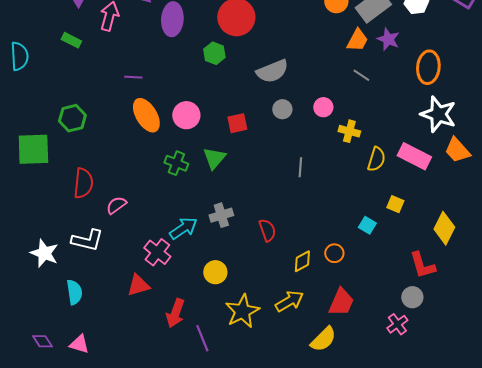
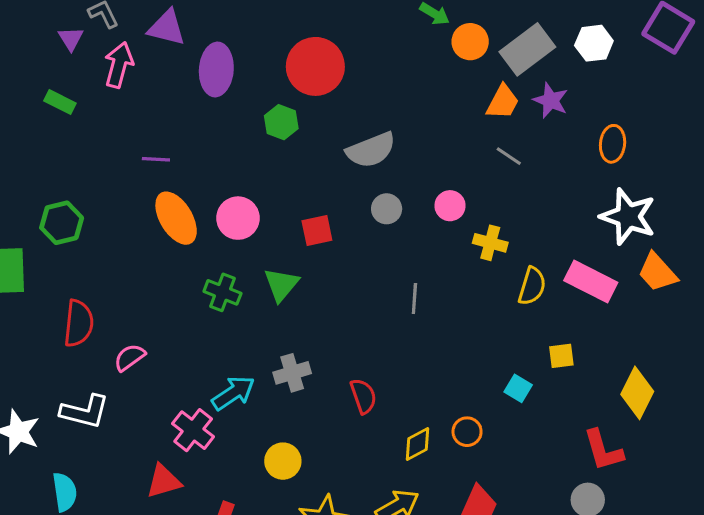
orange ellipse: (428, 67) -> (613, 144), size x0.7
yellow square: (395, 204) -> (561, 356), turned -30

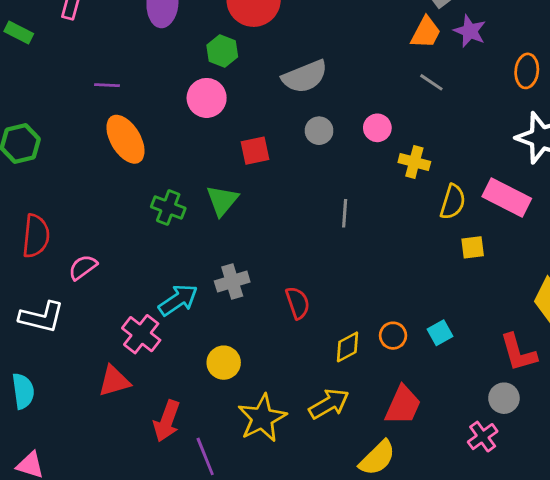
pink circle: (238, 218) -> (207, 98), moved
yellow square: (561, 356) -> (473, 247), moved
cyan square: (518, 388) -> (440, 333), moved, turned 30

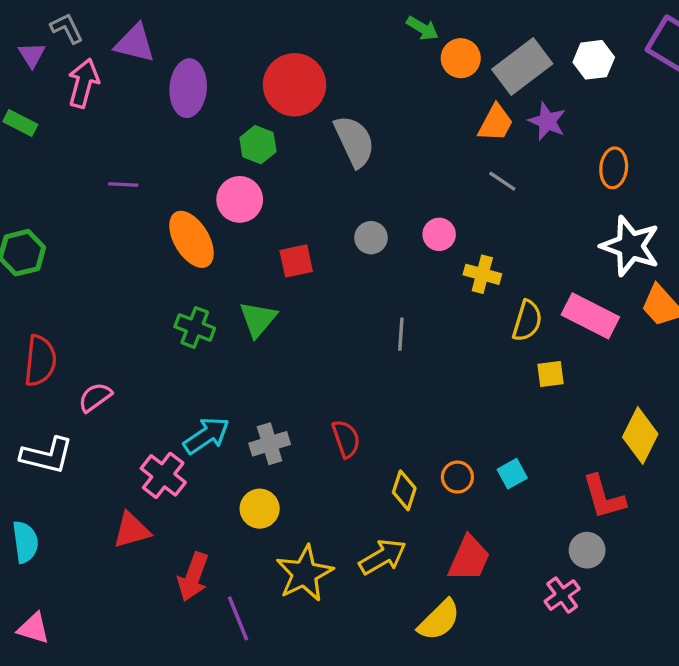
gray semicircle: (305, 77) -> (354, 141), moved, turned -93
orange ellipse: (126, 139) -> (191, 239), moved
gray cross: (232, 281) -> (270, 444), moved
yellow diamond: (347, 347) -> (404, 490), turned -44

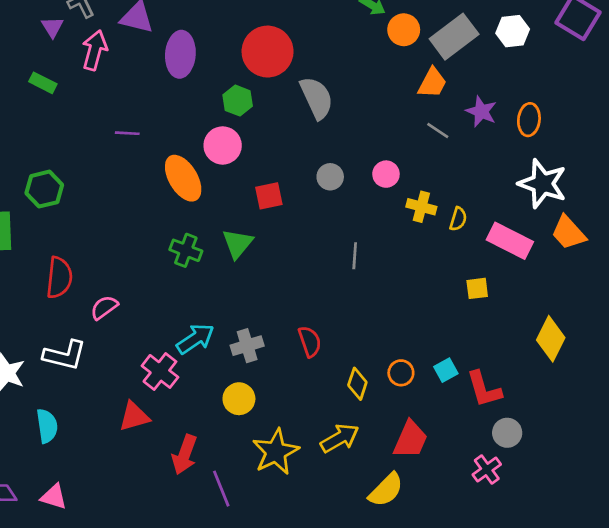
purple star: (547, 121) -> (481, 111), moved
yellow semicircle: (527, 321) -> (458, 219), moved, size x0.7
red L-shape: (604, 497) -> (484, 389), moved

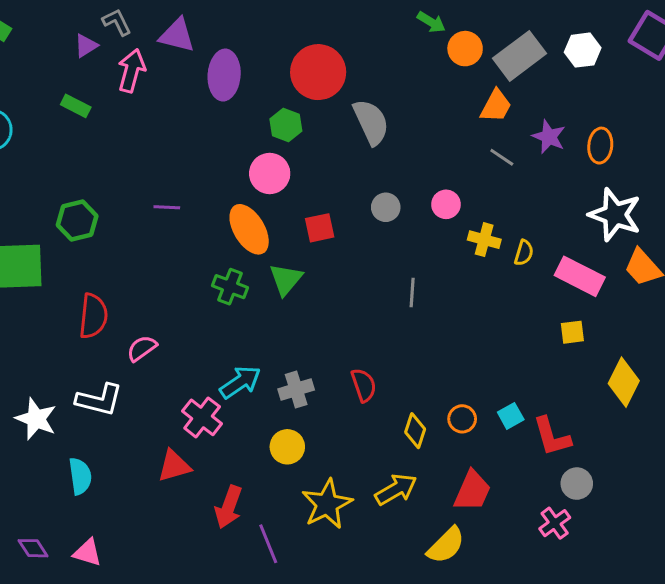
purple triangle: (52, 27) -> (86, 46), turned 30
purple line: (127, 133) -> (167, 207), moved
orange ellipse: (183, 178) -> (249, 229), moved
yellow square: (477, 288) -> (572, 332), moved

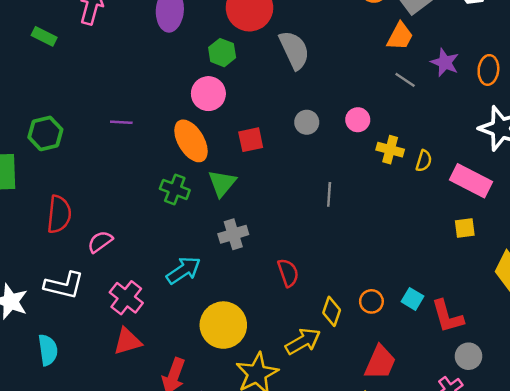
gray cross: (296, 389) -> (233, 234), moved
cyan square: (511, 416) -> (413, 299), turned -30
pink cross: (202, 417) -> (126, 298), moved
yellow circle: (287, 447) -> (223, 325), size x1.6
yellow arrow: (396, 489) -> (303, 341), moved

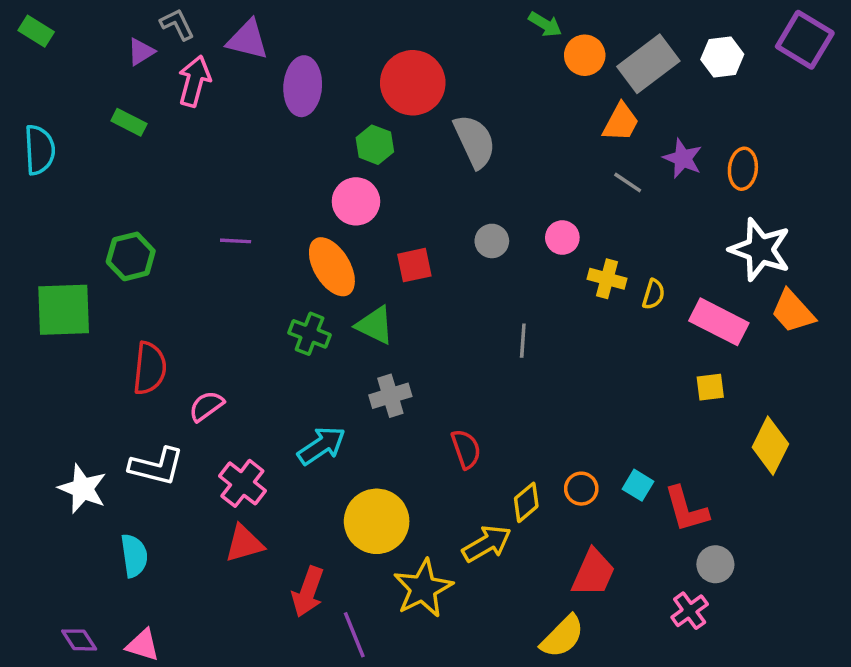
green triangle: (222, 183) -> (375, 325), turned -44
yellow diamond: (332, 311) -> (526, 502), turned 32

